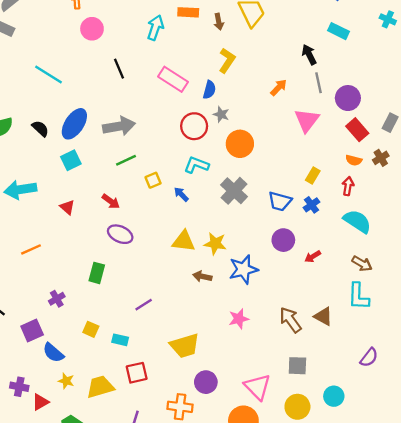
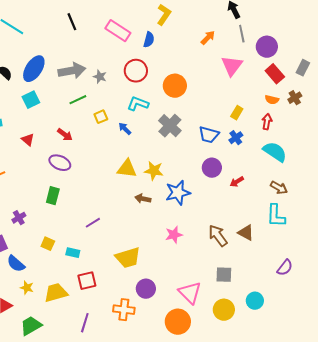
gray star: (221, 114) -> (100, 77), moved
purple ellipse: (120, 234) -> (60, 163), moved

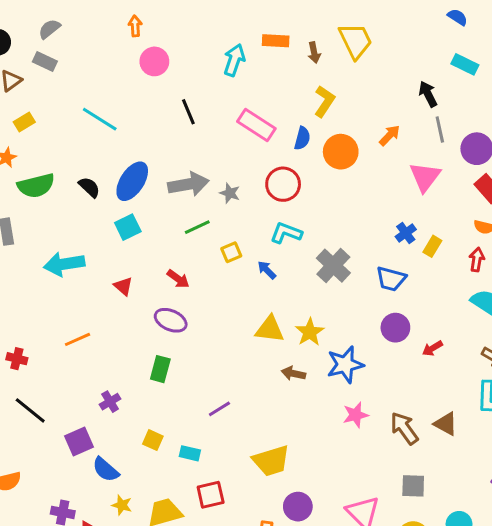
orange circle: (175, 86) -> (341, 152), moved
blue cross: (236, 138) -> (406, 233), moved
yellow star: (154, 171) -> (310, 332), turned 30
pink star: (174, 235) -> (356, 415), moved

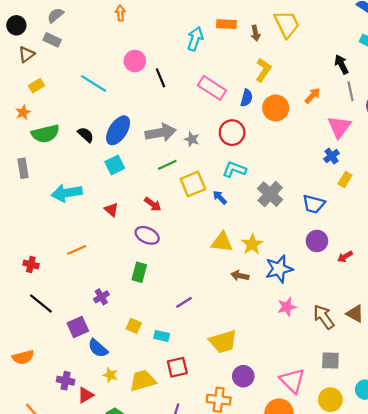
pink circle: (154, 61) -> (135, 61), moved
blue cross: (406, 233) -> (332, 156), moved
yellow square: (231, 252) -> (193, 184), size x1.6

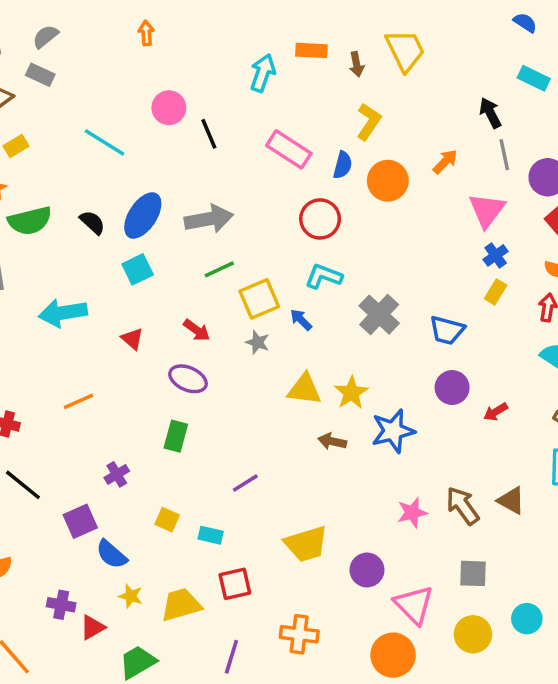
gray star: (192, 139) -> (257, 342), moved
blue cross: (332, 156) -> (496, 255), moved
pink star: (287, 307) -> (412, 513), moved
purple circle: (243, 376) -> (367, 570), moved

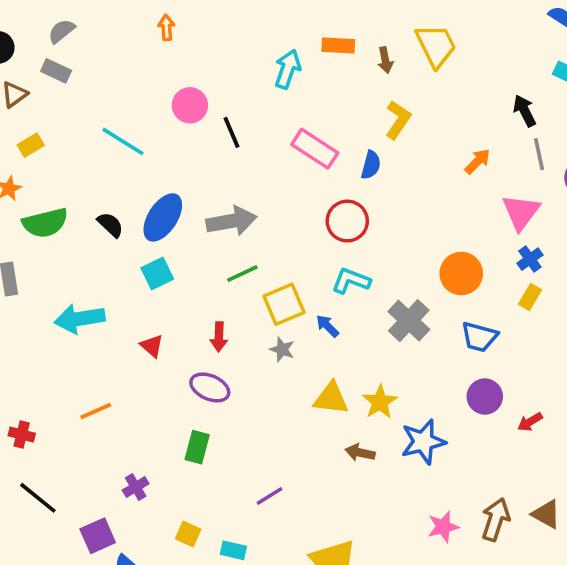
orange circle: (388, 181) -> (461, 274), moved
red arrow: (197, 330) -> (219, 337), turned 56
brown arrow: (463, 506) -> (496, 520), turned 54

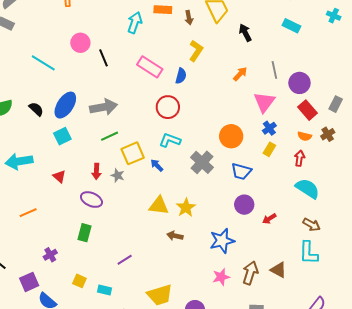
black arrow: (525, 111) -> (245, 33), moved
gray star: (282, 349) -> (118, 175), moved
blue star: (423, 442) -> (222, 241), moved

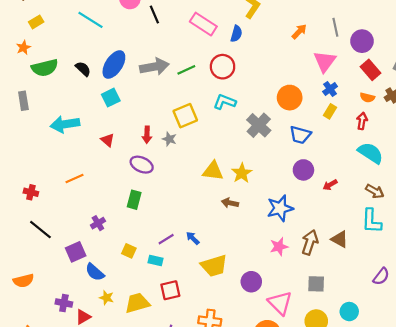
green line: (110, 136) -> (186, 70), moved
blue arrow: (157, 165) -> (193, 238), moved
purple line: (125, 260) -> (166, 239), moved

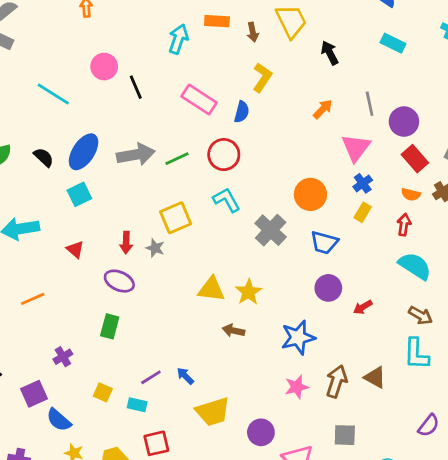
cyan L-shape: (225, 102) -> (227, 200), turned 40

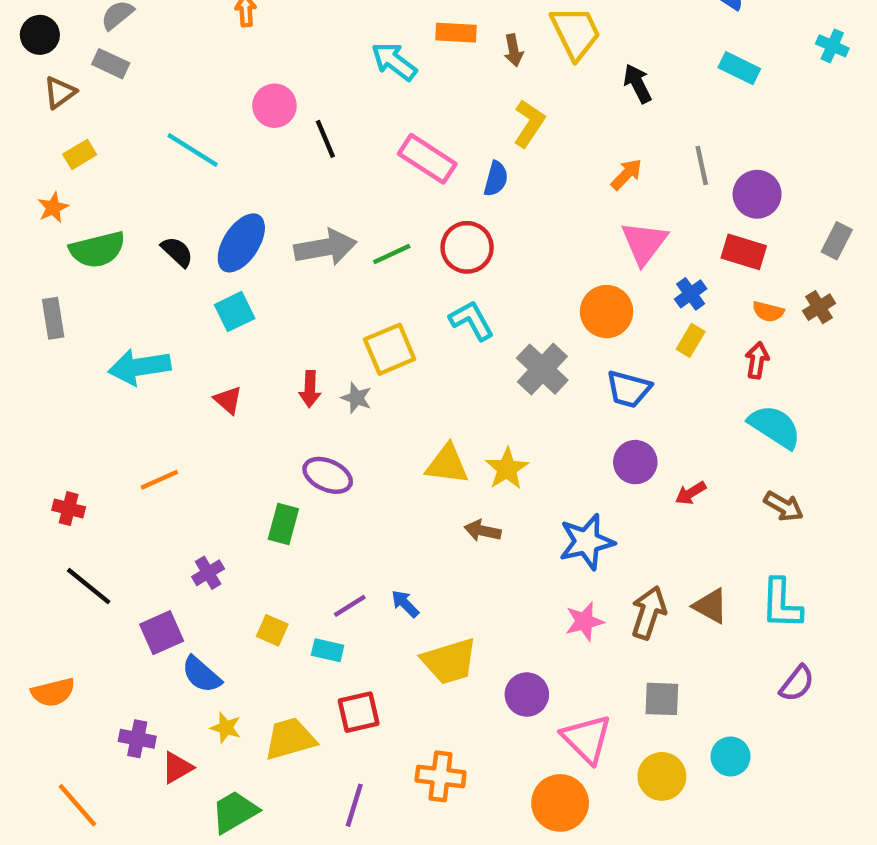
cyan arrow: (178, 39) -> (394, 61), turned -72
pink triangle: (356, 148) -> (644, 243), moved
red rectangle: (415, 159) -> (744, 252), moved, turned -32
purple ellipse: (119, 281) -> (328, 475), moved
cyan L-shape: (416, 354) -> (781, 604), moved

